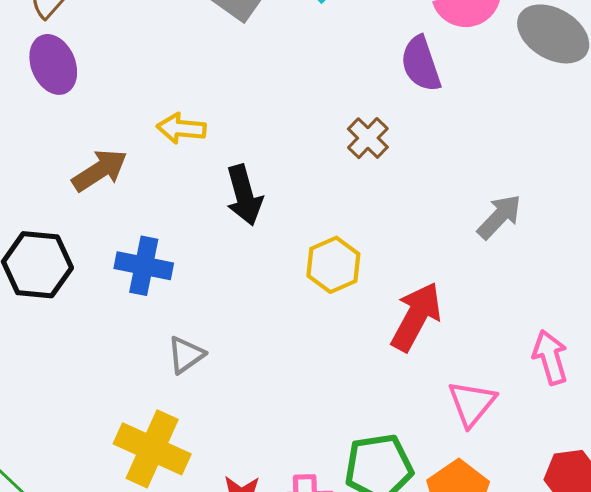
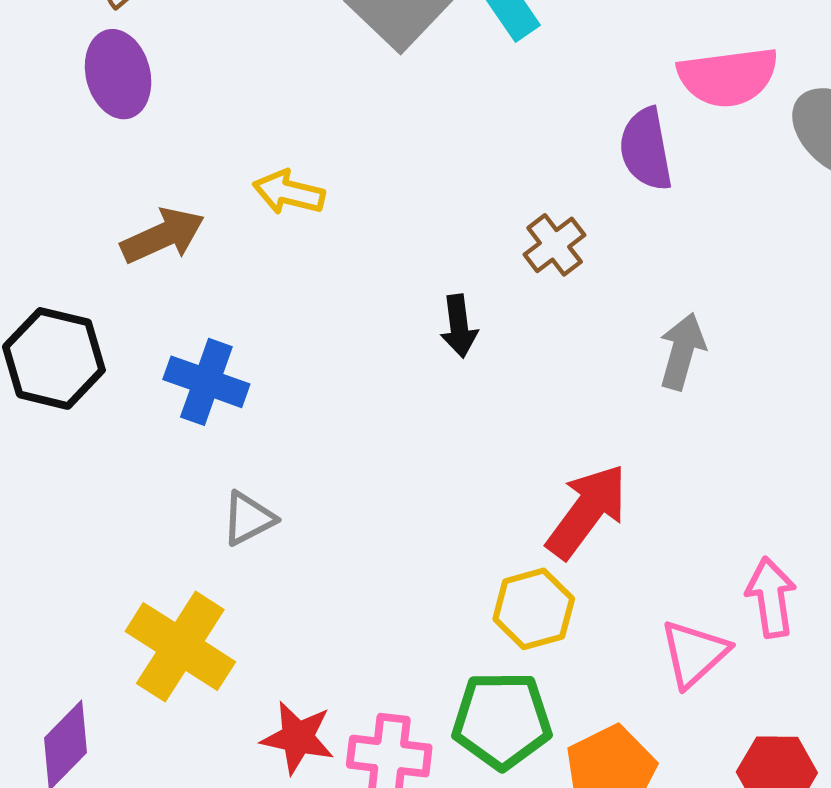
black arrow: (244, 195) -> (459, 326), moved, size x0.7
gray arrow: (499, 217) -> (682, 351), moved, turned -36
yellow hexagon: (333, 265) -> (534, 609), moved
pink triangle: (472, 403) -> (694, 653), moved

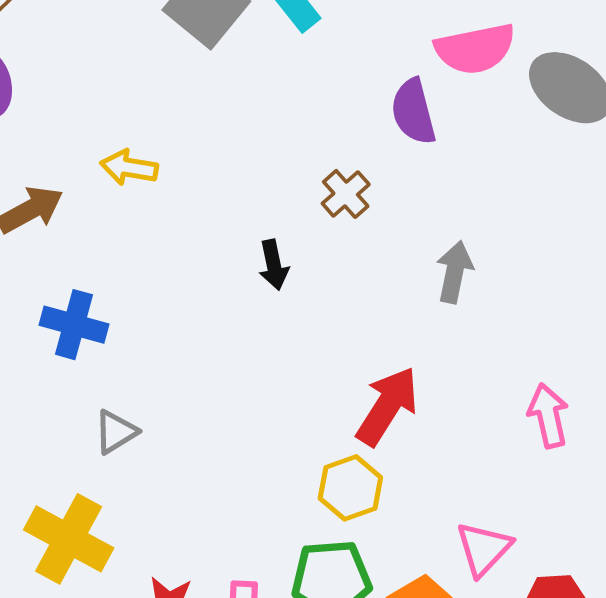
pink arrow: (771, 597) -> (548, 416), moved
pink triangle: (694, 653) -> (484, 549), moved

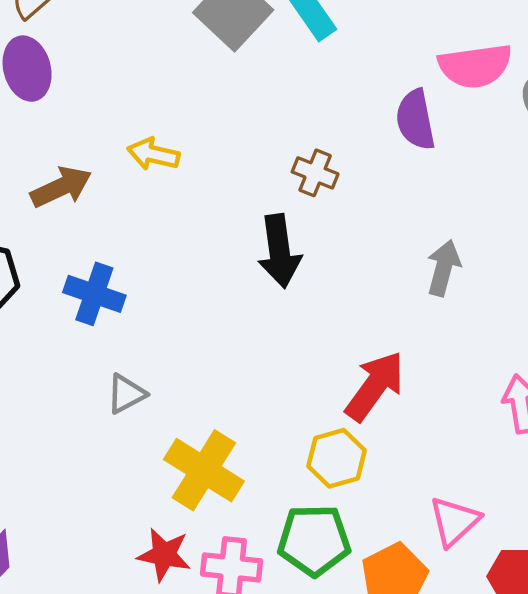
brown cross: (346, 194) -> (315, 173), moved, turned -30
black arrow: (274, 265) -> (279, 251), size x1.6
yellow cross: (69, 539) -> (204, 470), moved

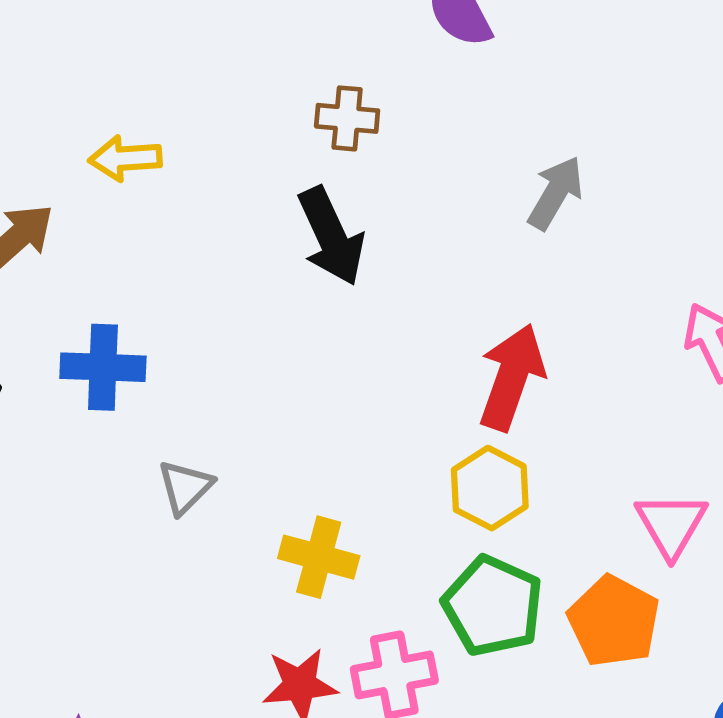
gray arrow: (444, 268) -> (556, 193), turned 32
yellow cross: (204, 470) -> (319, 557), size x0.7
green pentagon: (314, 540) -> (493, 606), turned -30

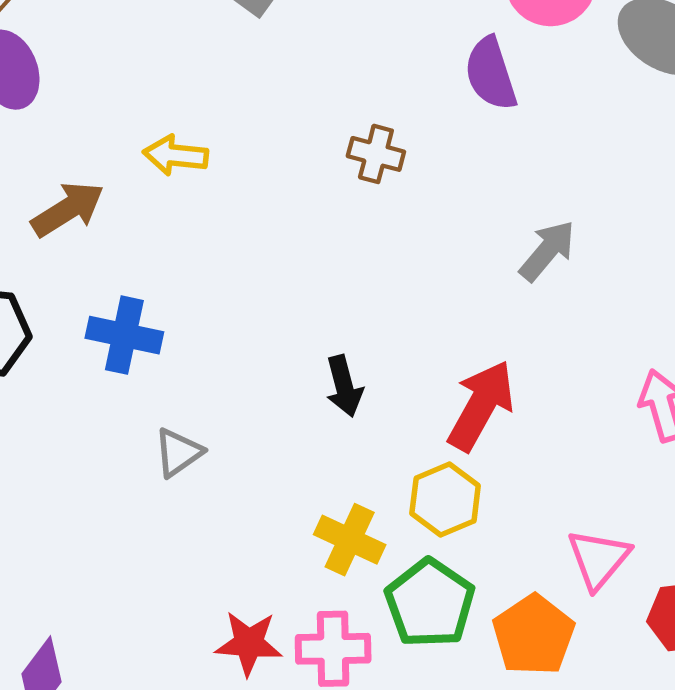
black arrow: (331, 236) -> (344, 386), moved, size x0.7
yellow cross: (319, 557) -> (350, 540), moved

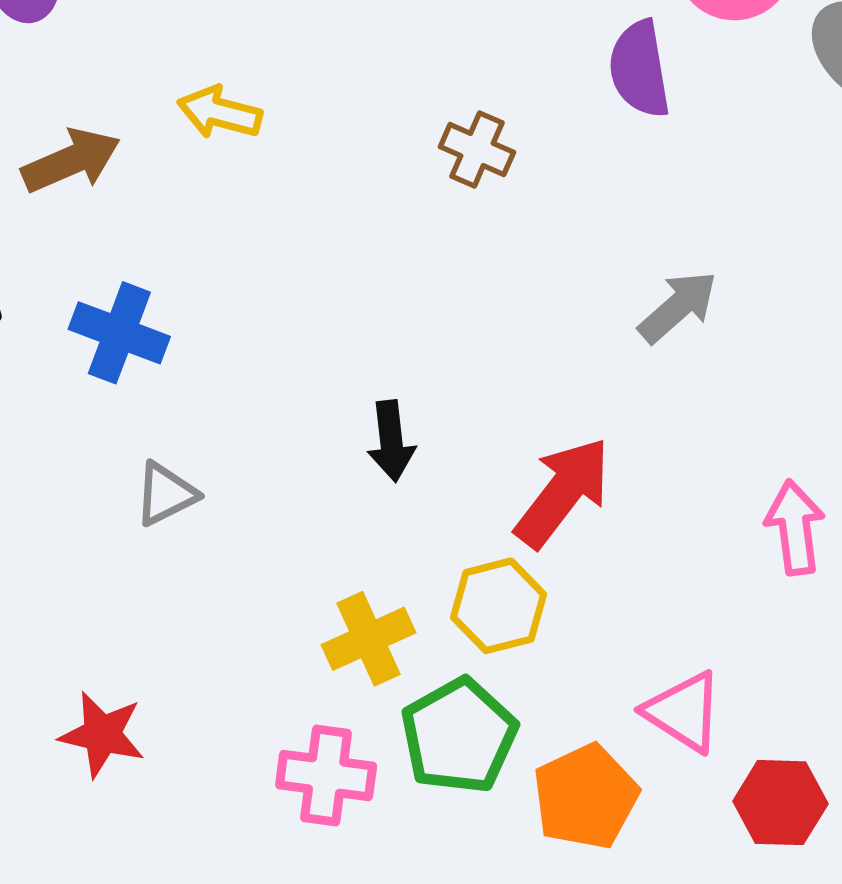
yellow cross: (350, 540) -> (368, 639), turned 32
pink triangle: (598, 559) -> (684, 712), turned -46
red star: (249, 643) -> (102, 734), moved

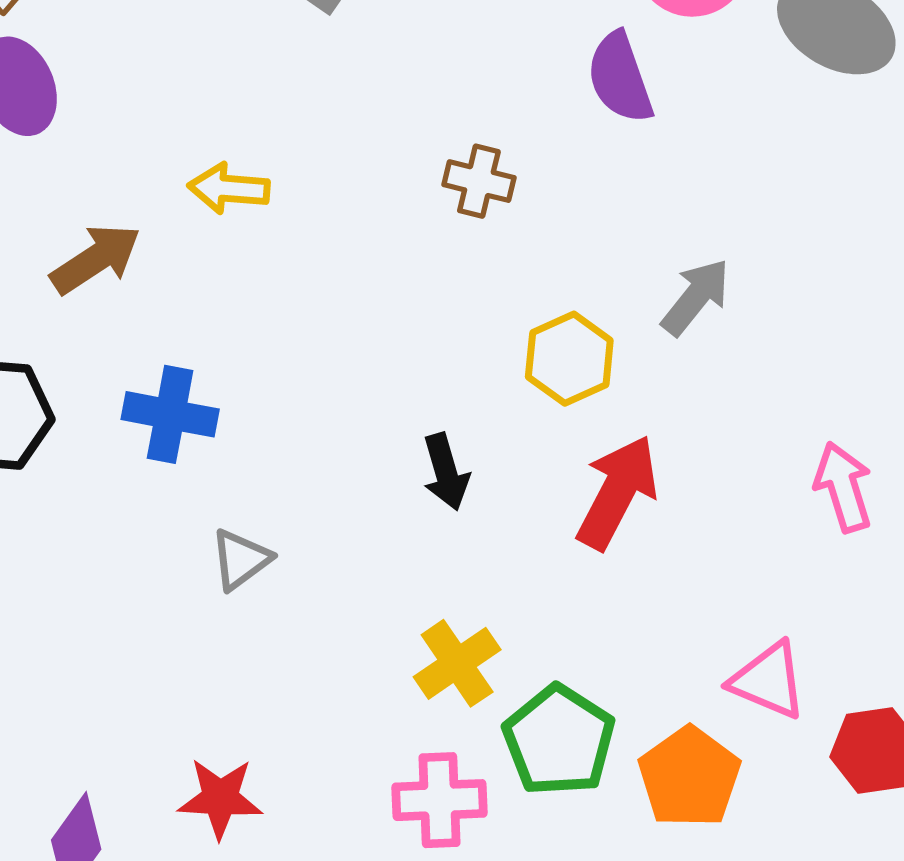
yellow hexagon: (499, 606) -> (569, 359), moved

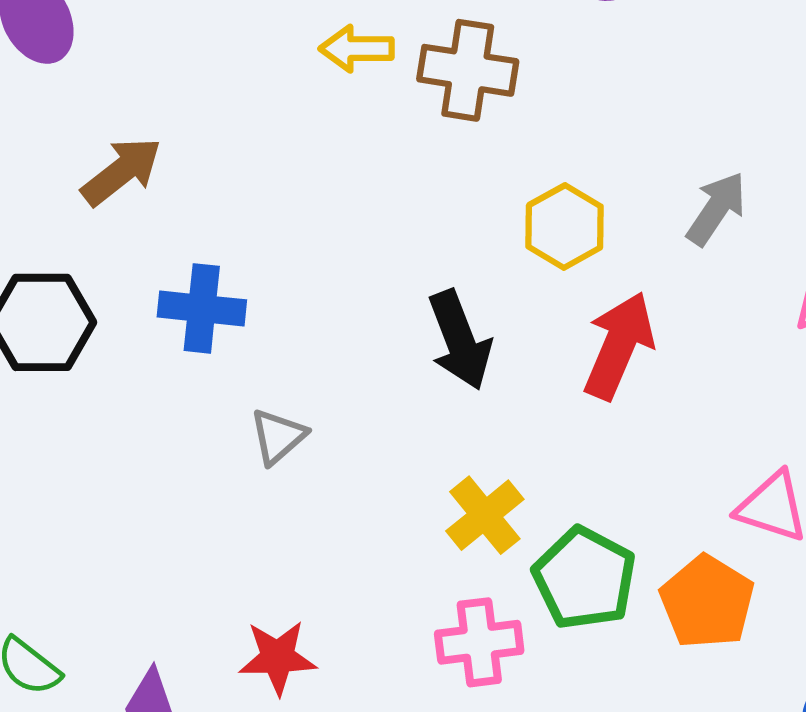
brown cross: (479, 181) -> (468, 70), size x1.5
yellow arrow: (229, 189) -> (357, 49), moved
gray arrow: (696, 297) -> (716, 209), moved
black arrow: (446, 472) -> (460, 340), size x1.4

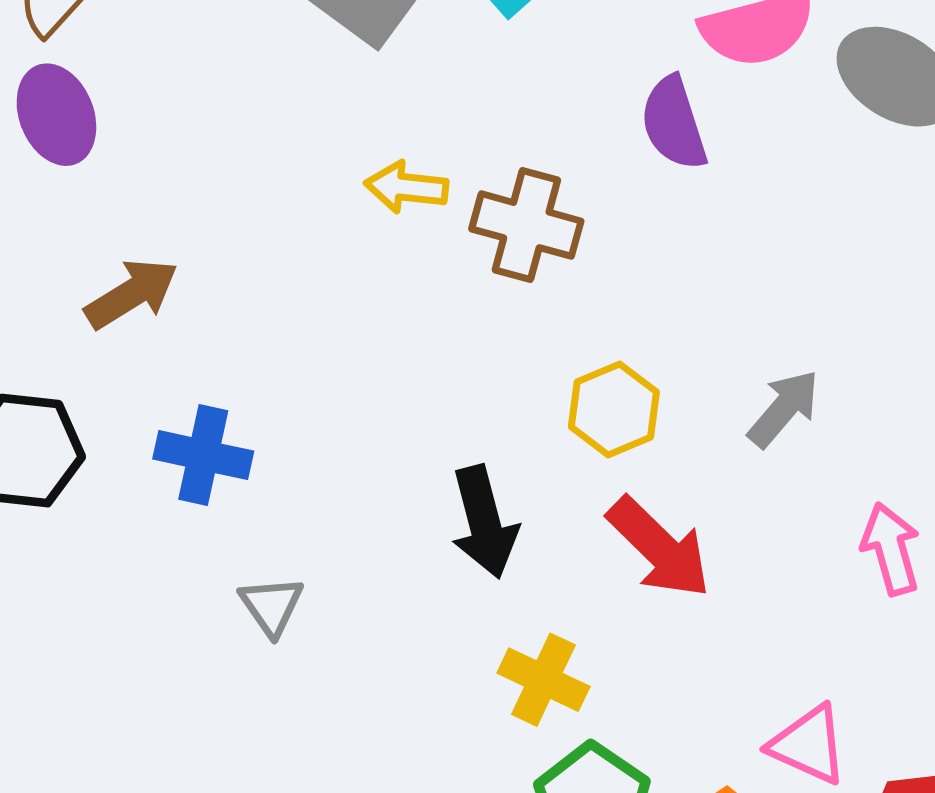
red arrow: (619, 346) -> (659, 548), turned 105
gray triangle: (278, 436) -> (271, 606), turned -30
yellow cross: (485, 515) -> (543, 680), moved, turned -32

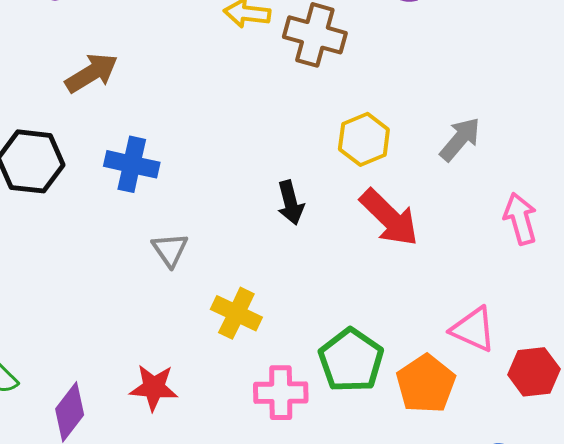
black arrow: (484, 522) -> (290, 203), size x0.7
yellow cross: (543, 680) -> (236, 313), moved

